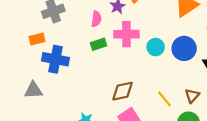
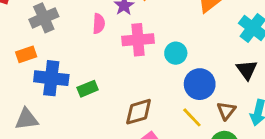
green rectangle: (99, 44) -> (88, 89), moved
blue circle: (184, 48) -> (200, 84), moved

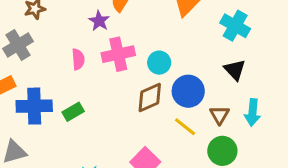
pink semicircle: (99, 24) -> (78, 59), moved
brown diamond: (139, 112) -> (150, 98), moved

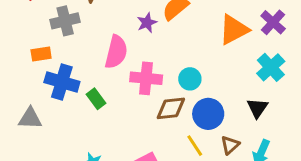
pink cross: (118, 54) -> (146, 78), moved
pink semicircle: (78, 59) -> (116, 52), size x1.6
green rectangle: (73, 112) -> (96, 99), turned 66

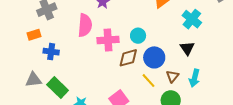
blue cross: (62, 82) -> (51, 52), size x0.7
green rectangle: (96, 99) -> (58, 87), moved, size x1.5

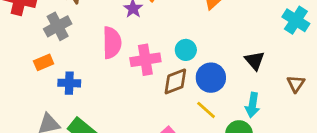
cyan cross: (192, 19) -> (296, 20), moved
brown triangle: (172, 76) -> (296, 84), moved
cyan arrow: (194, 78) -> (252, 105), moved

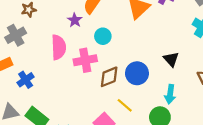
cyan circle: (186, 50) -> (103, 36), moved
blue cross: (69, 83) -> (26, 80), turned -35
yellow line: (206, 110) -> (125, 105), moved

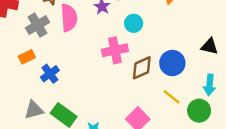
pink semicircle: (59, 47) -> (69, 18), moved
black triangle: (171, 59) -> (210, 46), turned -35
yellow line: (125, 105) -> (172, 97), moved

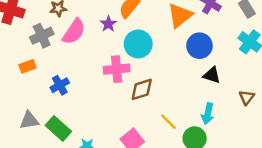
pink semicircle: (69, 18) -> (74, 32), turned 32
cyan circle: (134, 23) -> (138, 44), size x1.5
blue circle: (172, 63) -> (199, 46), moved
blue cross: (50, 74) -> (60, 85), moved

